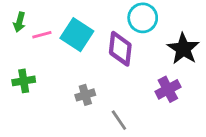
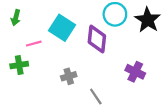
pink line: (42, 35) -> (34, 44), moved
black star: (183, 49) -> (148, 20), moved
purple cross: (168, 89) -> (135, 72), turned -36

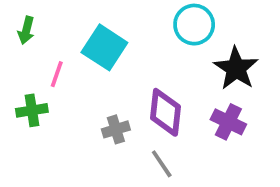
black star: (148, 20) -> (236, 68), moved
purple diamond: (97, 39) -> (165, 112), moved
pink line: (34, 44) -> (57, 74), turned -56

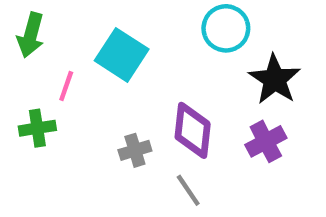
green arrow: (26, 30) -> (31, 35), size x1.4
purple cross: (228, 122) -> (266, 141), turned 36

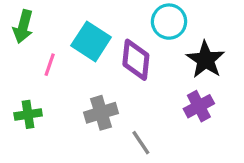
green cross: (37, 128) -> (28, 114), moved
purple diamond: (193, 130) -> (136, 60), moved
gray cross: (135, 150) -> (101, 113), size x1.4

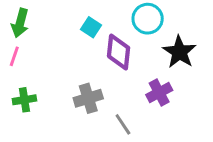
cyan square: (91, 41) -> (91, 27), moved, size x0.6
pink line: (50, 65) -> (14, 56), moved
purple cross: (199, 106) -> (159, 93), moved

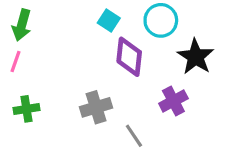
cyan square: (91, 27) -> (109, 20), moved

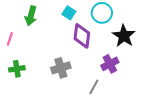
green arrow: (22, 25) -> (31, 16), moved
gray line: (134, 136) -> (94, 87), moved, turned 63

